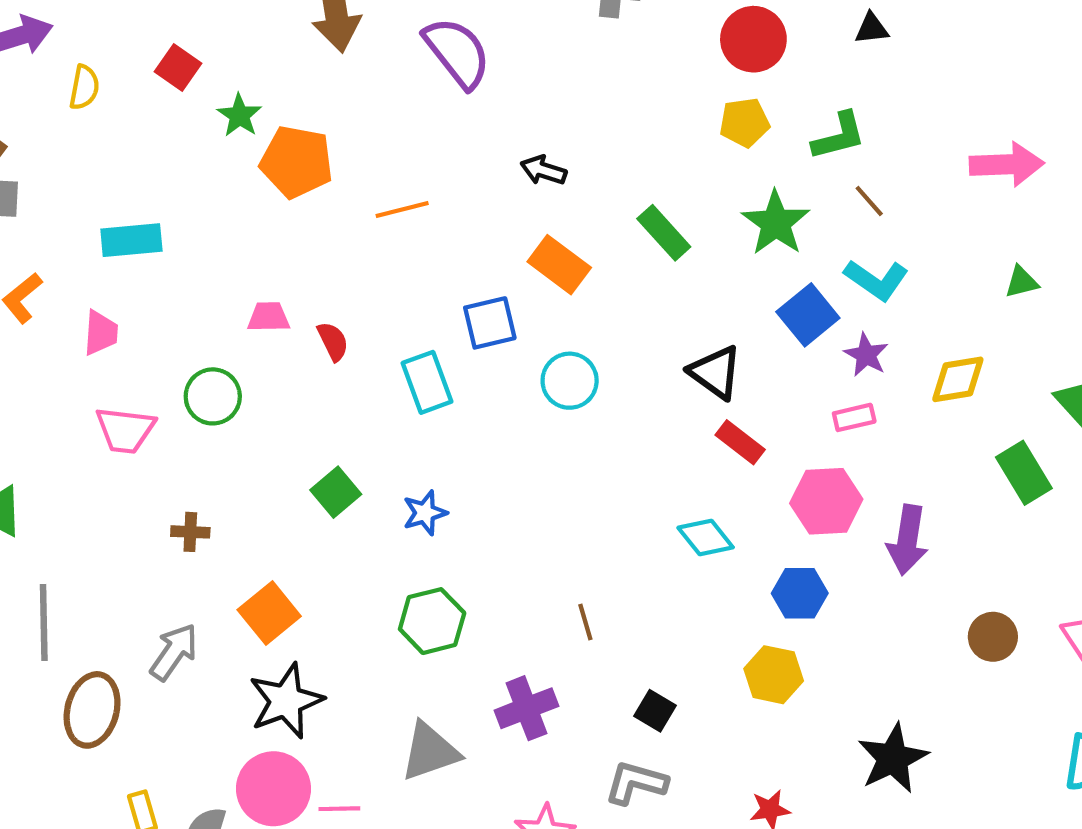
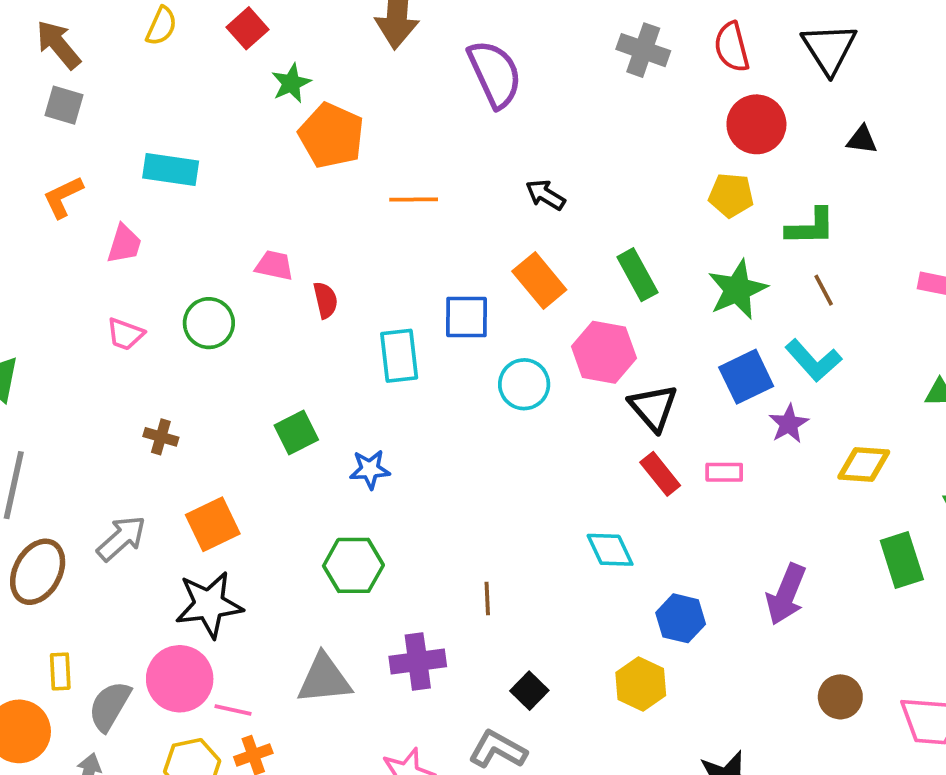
pink rectangle: (854, 417) -> (724, 472), moved
pink trapezoid: (125, 430) -> (125, 334), size x0.7
pink hexagon: (826, 501) -> (604, 352), moved

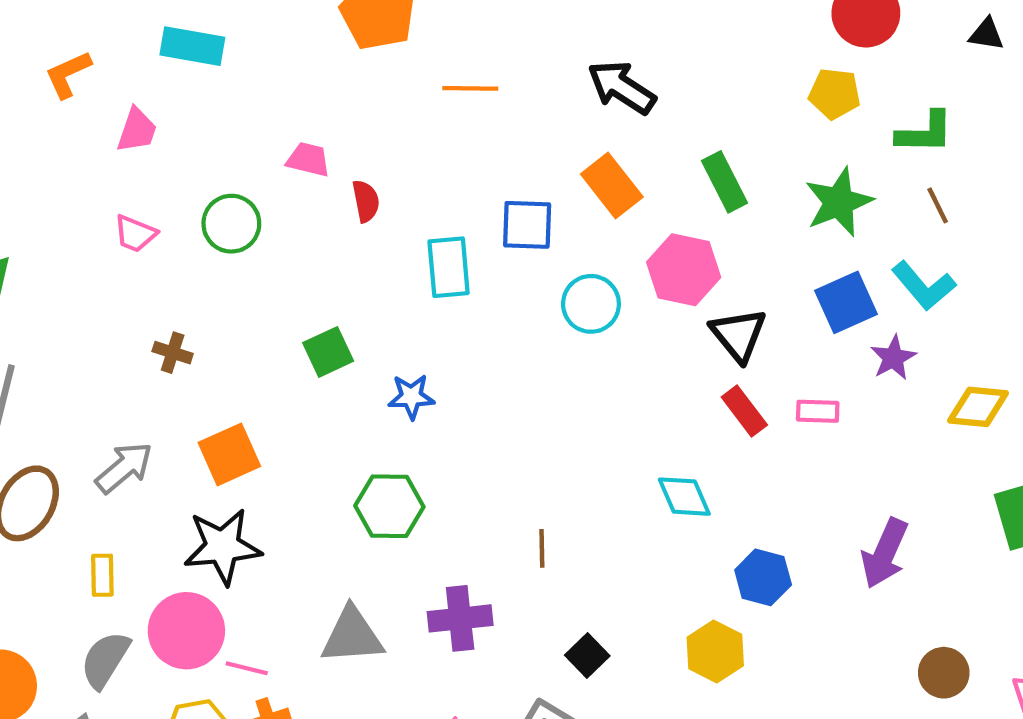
black arrow: (545, 195) -> (622, 87), size x1.5
yellow rectangle: (60, 671) -> (102, 575), moved

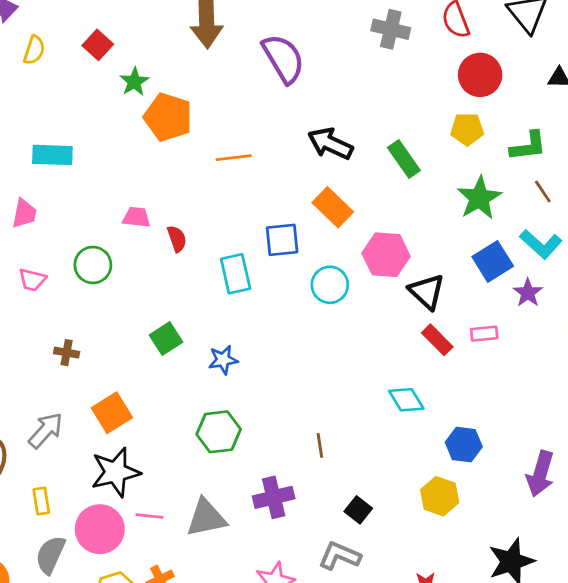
green rectangle: (725, 182) -> (404, 159), moved
purple arrow: (885, 553) -> (540, 474), moved
pink line: (247, 668) -> (149, 516), moved

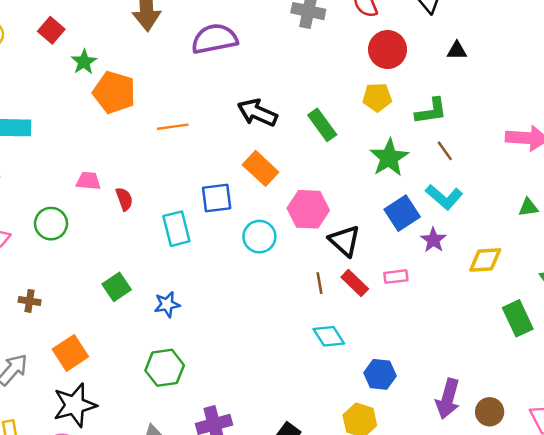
purple semicircle: (283, 59) -> (214, 39), turned -69
brown line: (320, 445) -> (319, 283), moved

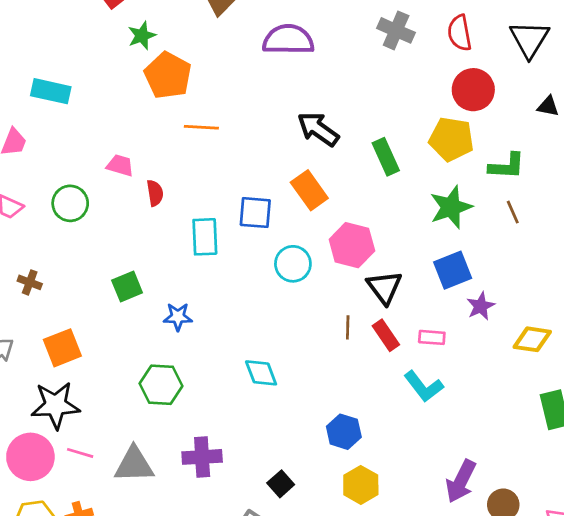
yellow pentagon: (377, 97) -> (451, 139), size x1.4
orange line: (173, 127) -> (201, 127), moved
cyan L-shape: (444, 197) -> (424, 386), moved
cyan diamond: (329, 336) -> (261, 373), moved
blue hexagon: (380, 374) -> (344, 432), moved

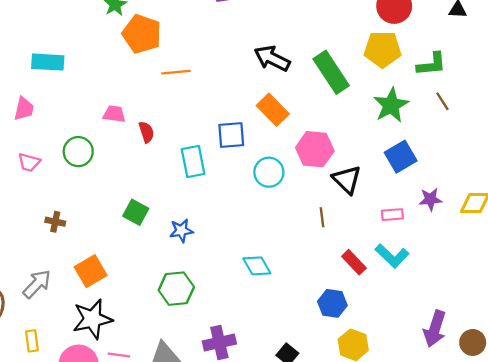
green rectangle: (386, 157) -> (331, 72), size x1.4
green square: (127, 286) -> (136, 212), turned -30
purple star: (481, 306) -> (430, 199), moved, turned 30
red rectangle: (386, 335) -> (354, 262), moved

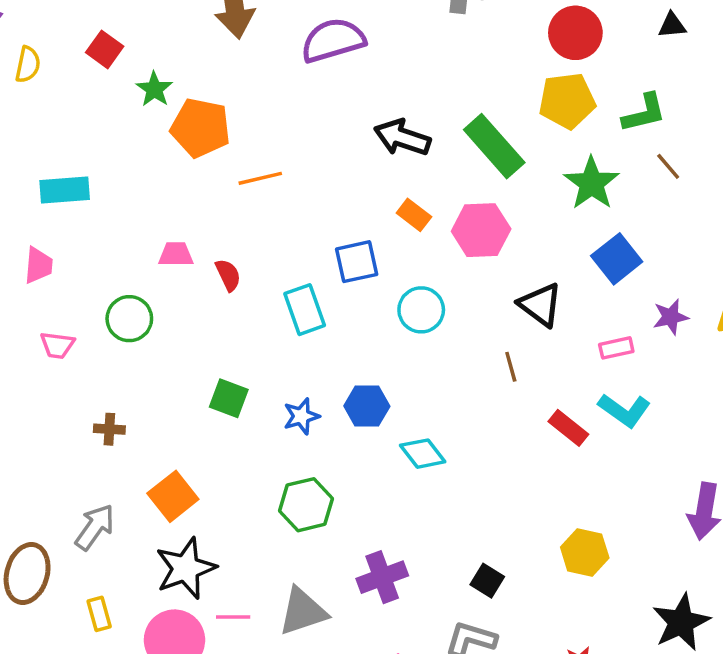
orange rectangle: (273, 110) -> (414, 215), size x0.7
pink hexagon: (315, 149) -> (481, 230), moved
blue hexagon: (332, 303) -> (367, 406), moved

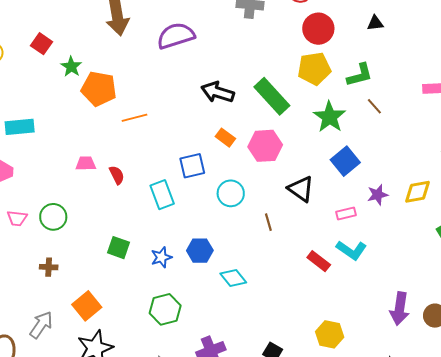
green circle: (129, 319) -> (53, 217), moved
brown line: (511, 367) -> (268, 222), moved

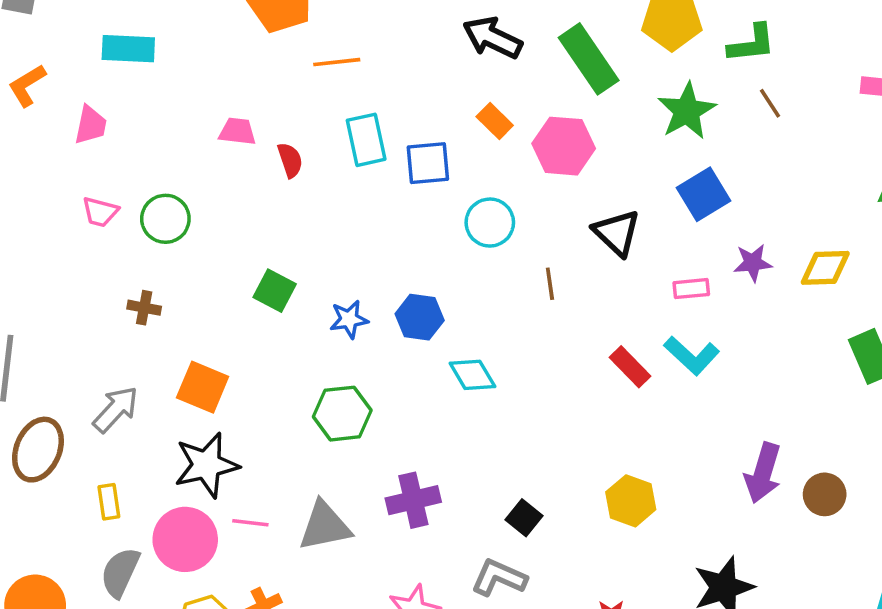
cyan rectangle: (162, 195) -> (366, 140), moved
orange square: (87, 306) -> (203, 387), turned -36

